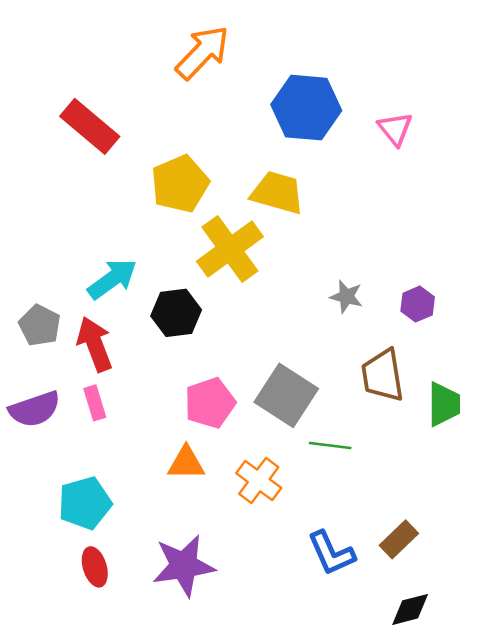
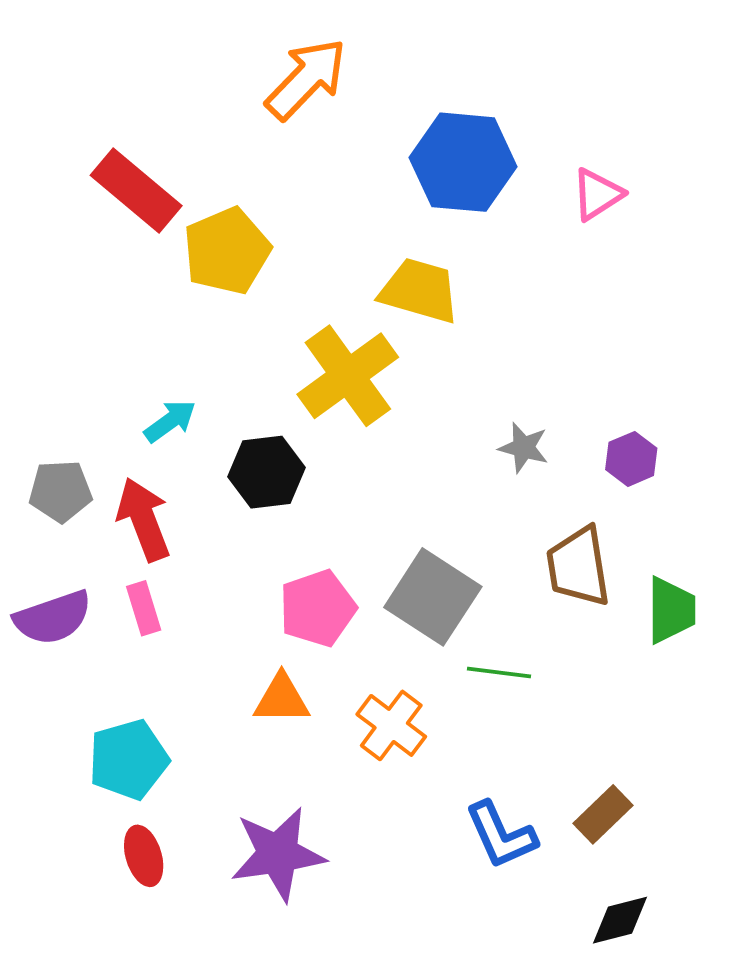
pink triangle: (395, 129) -> (597, 194), turned 36
yellow pentagon: (180, 184) -> (227, 251), moved
cyan arrow: (112, 279) -> (170, 421), size x0.7
gray pentagon: (40, 325) -> (60, 491), turned -30

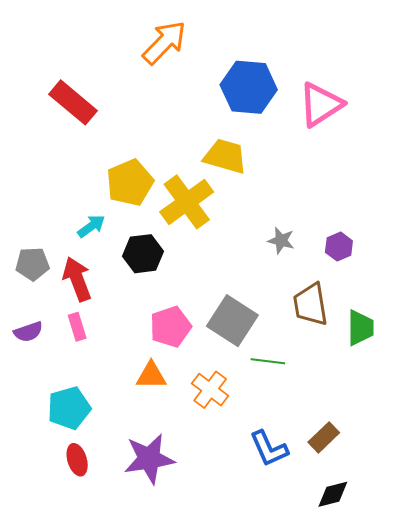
pink triangle: (597, 194) -> (321, 104), size x1.6
yellow pentagon: (227, 251) -> (130, 183), moved
purple semicircle: (53, 618) -> (28, 332), size x0.7

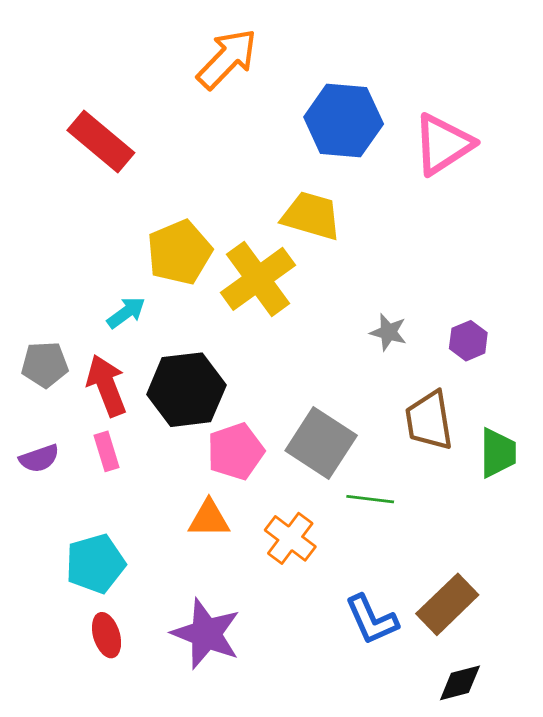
black hexagon: (143, 254) -> (186, 390), moved, size x1.4
brown rectangle: (324, 437) -> (447, 604), size x1.4
purple star: (149, 459) -> (206, 634), turned 30

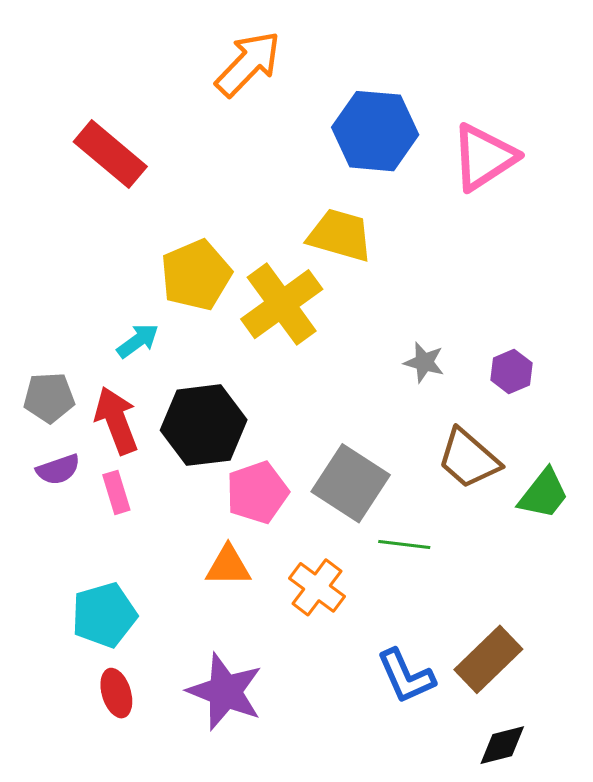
brown trapezoid: (429, 421) -> (469, 459), turned -40
green trapezoid: (498, 453) -> (544, 494), turned 38
purple semicircle: (39, 458) -> (58, 469), moved

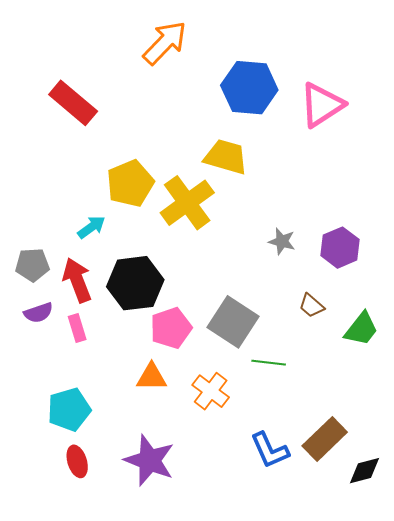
purple hexagon: (511, 371) -> (340, 248), size x1.4
brown trapezoid: (469, 459) -> (311, 306), size x0.6
black diamond: (502, 745) -> (364, 471), moved

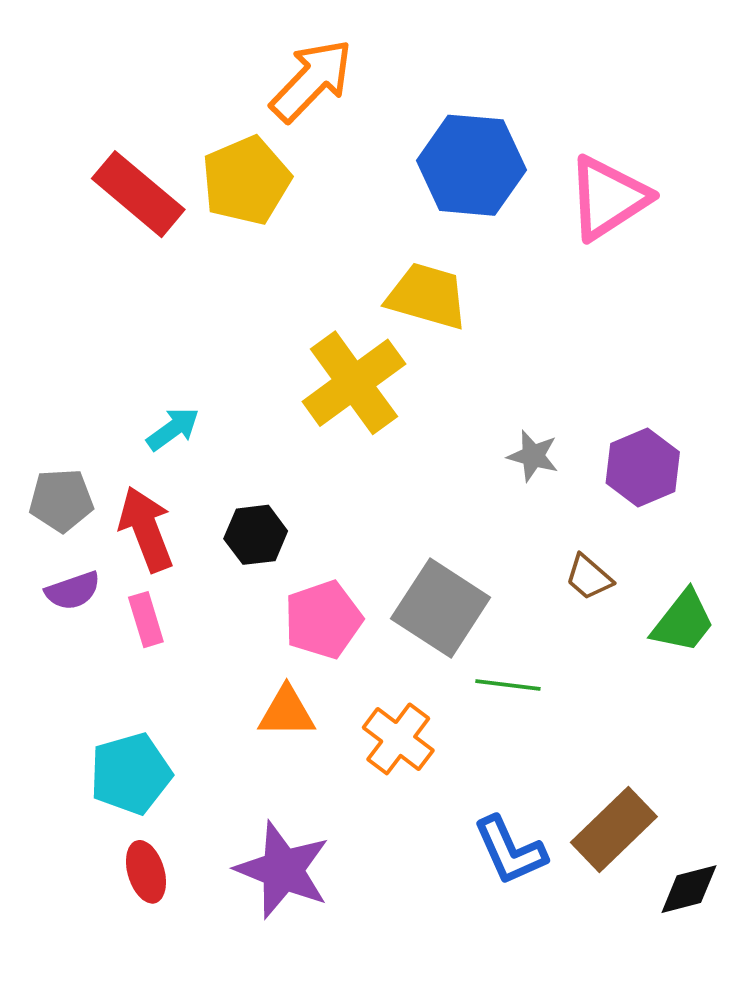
yellow pentagon: (130, 183) -> (246, 181), moved
black hexagon: (135, 283) -> (256, 535), size x0.6

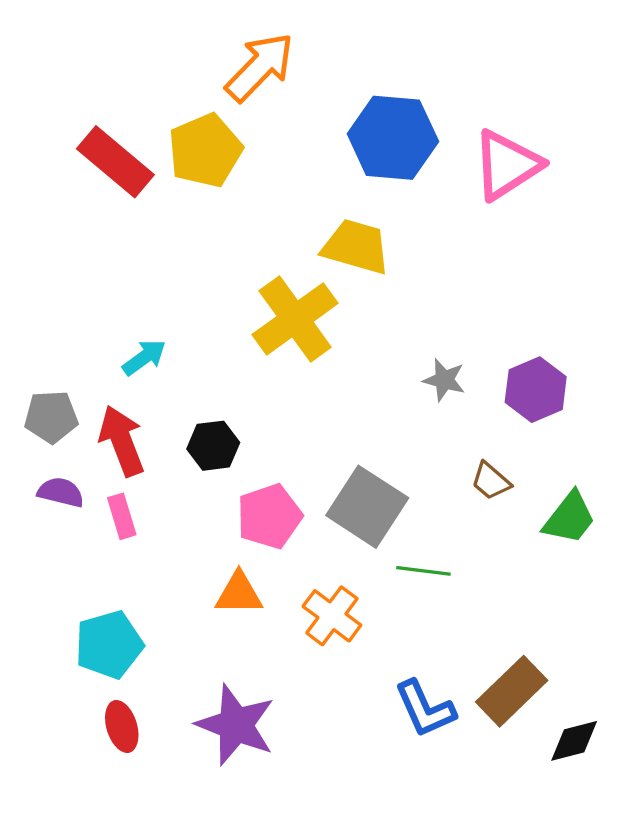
purple semicircle: (73, 591) -> (61, 492), turned -147

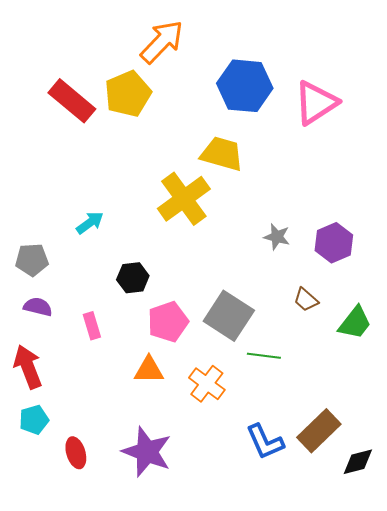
red arrow: (122, 441) -> (28, 367), moved
pink rectangle: (122, 516) -> (92, 326), moved
cyan pentagon: (109, 645) -> (34, 420), moved, size x0.7

